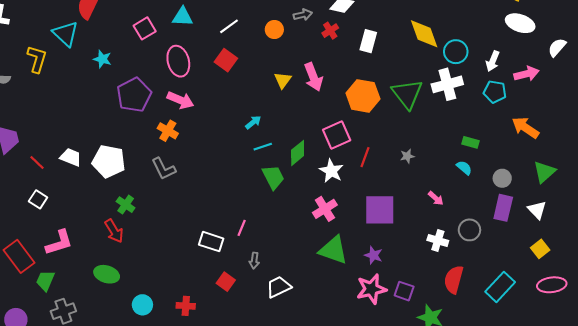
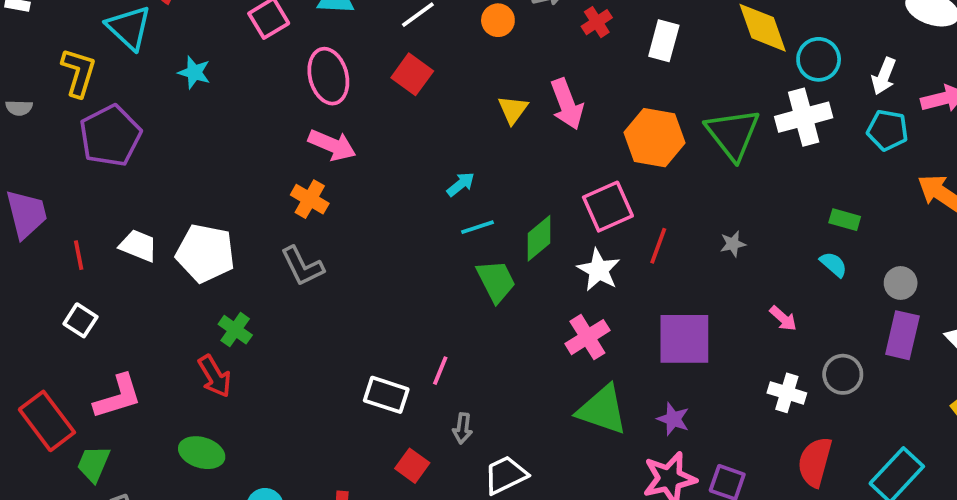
purple pentagon: (134, 95) -> (110, 136), moved
red line: (37, 162) -> (79, 255), turned 35

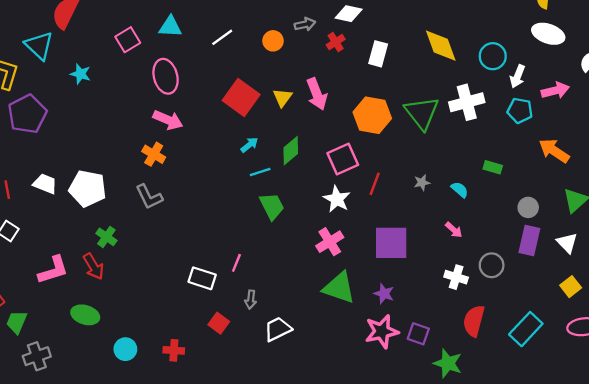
cyan circle: (819, 59) -> (493, 56), moved
red square: (412, 74) -> (241, 98), moved, size x1.4
green diamond: (539, 238) -> (291, 151), moved
cyan semicircle: (833, 264) -> (460, 190), moved
pink L-shape: (118, 397) -> (53, 270), moved

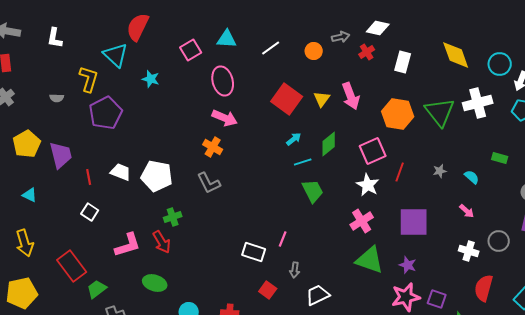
green cross: (106, 237) -> (173, 217), turned 36
green trapezoid: (17, 322) -> (97, 289), turned 30

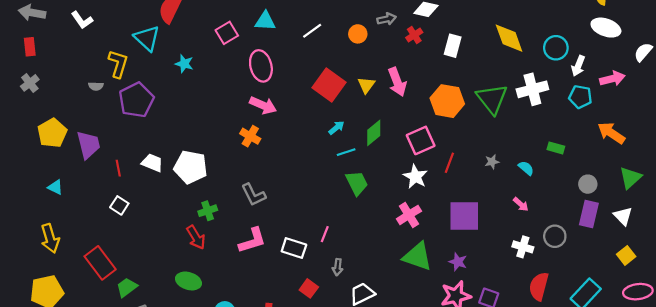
white L-shape: (55, 38) -> (82, 20), turned -45
gray semicircle: (57, 98) -> (96, 86), moved
gray L-shape: (209, 183) -> (253, 195), moved
pink L-shape: (128, 245) -> (252, 241), moved

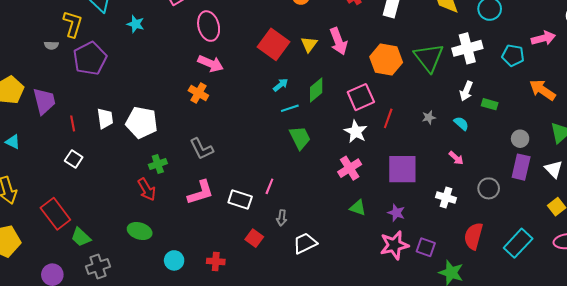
white arrow: (578, 66) -> (466, 91), moved
white trapezoid: (152, 163) -> (105, 118), turned 60
white cross: (523, 247) -> (446, 198), moved
green triangle: (417, 256) -> (358, 208), size x0.6
green trapezoid: (127, 287) -> (81, 237), turned -100

